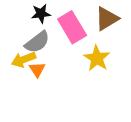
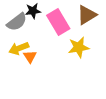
gray semicircle: (37, 42) -> (17, 22), moved
yellow star: (97, 58) -> (79, 47), turned 30

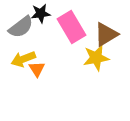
brown triangle: (87, 15) -> (106, 34), moved

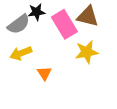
brown triangle: (106, 34) -> (88, 16), moved, turned 45
orange triangle: (37, 69) -> (44, 73), moved

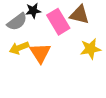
yellow star: (87, 52) -> (90, 49), moved
orange triangle: (44, 73) -> (40, 53), moved, size x1.6

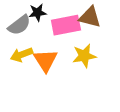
pink rectangle: (58, 22) -> (66, 25), turned -70
yellow star: (90, 49) -> (84, 56), moved

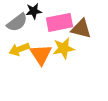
brown triangle: (90, 17) -> (81, 29), moved
yellow star: (84, 56) -> (64, 48), moved

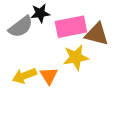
yellow arrow: (19, 49) -> (24, 76), moved
orange triangle: (41, 54) -> (49, 76), moved, size x0.7

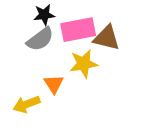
gray semicircle: (21, 27) -> (40, 39), moved
yellow arrow: (24, 76) -> (27, 104), moved

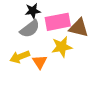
yellow arrow: (27, 104) -> (20, 57), moved

